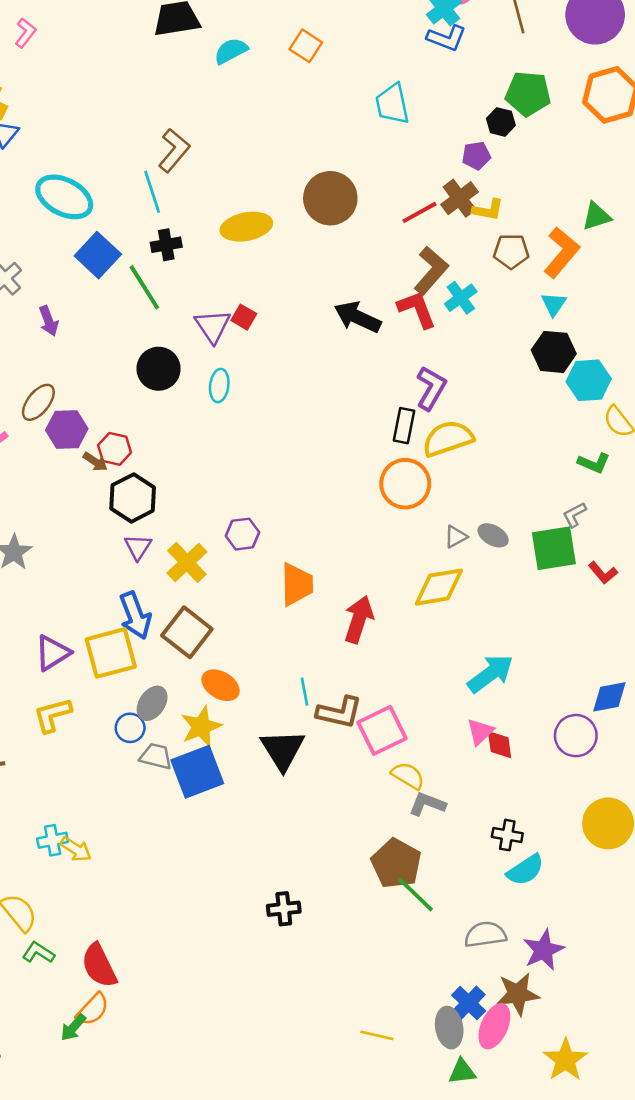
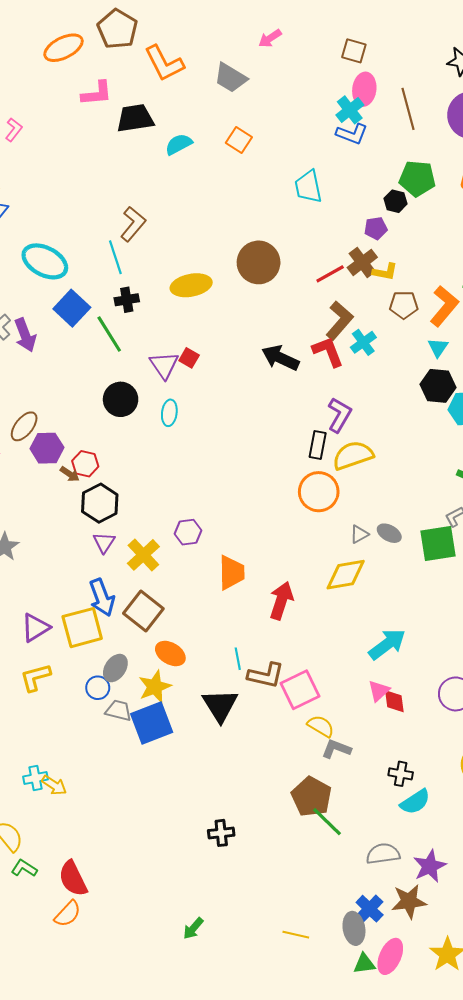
purple arrow: (49, 321) -> (25, 335), moved, size x1.4
pink ellipse: (494, 1026) -> (390, 956), moved
green arrow: (73, 1028) -> (193, 928), moved

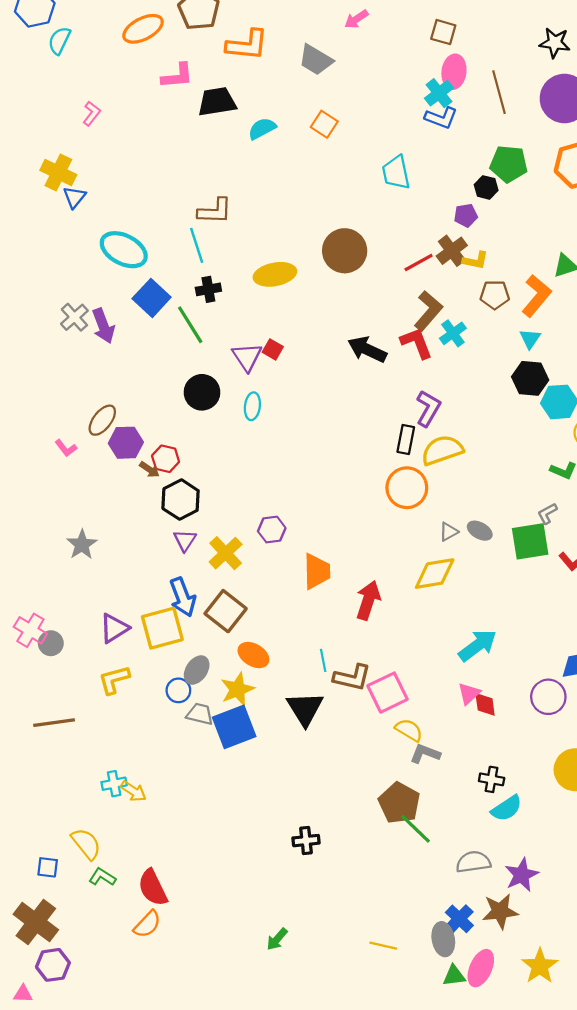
orange L-shape: (164, 63) -> (247, 45), turned -57
brown L-shape: (133, 224) -> (215, 211), turned 52

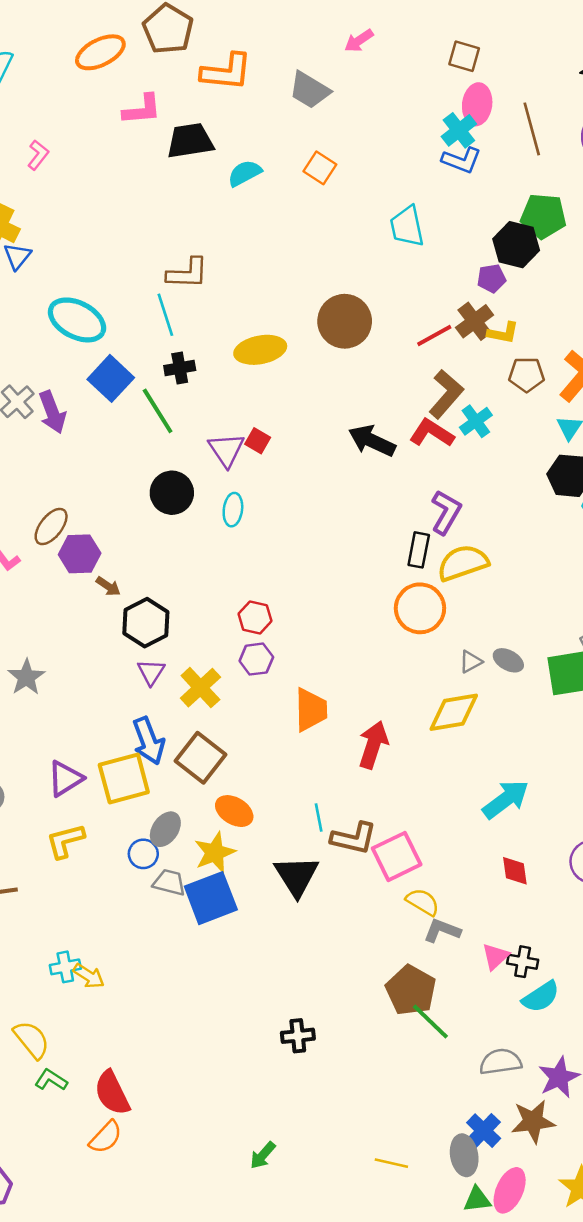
black hexagon: (486, 187) -> (516, 245), size x1.6
red L-shape: (416, 343) -> (432, 433), turned -36
red hexagon: (166, 459) -> (255, 617), moved
pink triangle: (469, 694) -> (495, 957), moved

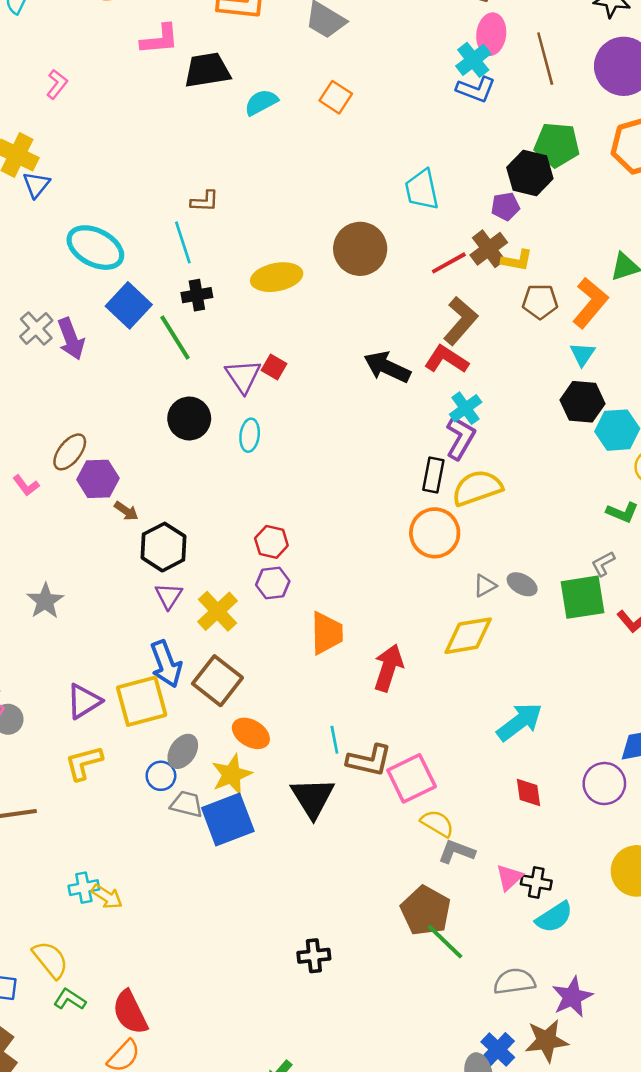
cyan trapezoid: (407, 226) -> (422, 190), moved
brown L-shape: (187, 273) -> (205, 201), size x0.7
cyan cross: (476, 421) -> (466, 408), moved

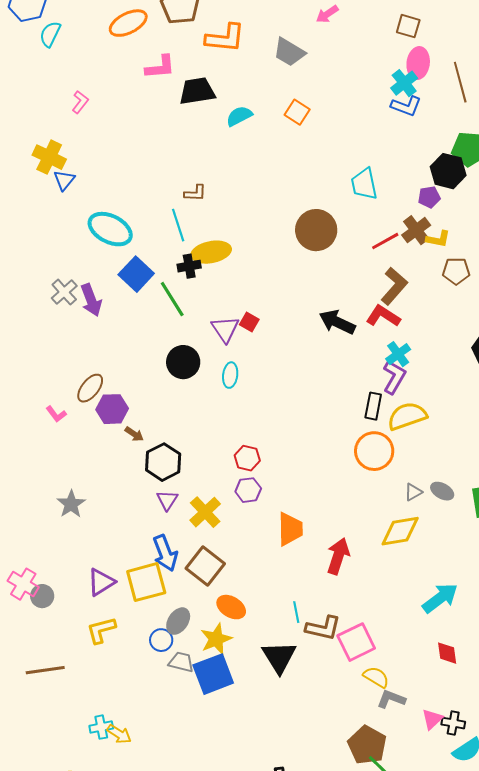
yellow ellipse: (277, 277) -> (211, 252), moved

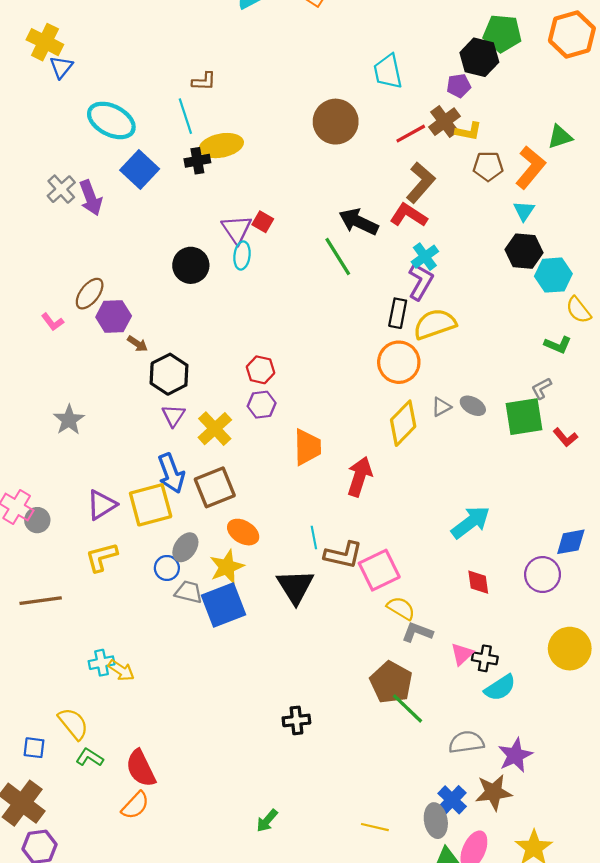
green line: (172, 299) -> (338, 257), moved
cyan ellipse: (230, 375) -> (242, 255), moved
yellow diamond: (400, 531) -> (403, 423), moved, turned -36
brown square: (205, 566) -> (215, 487), turned 30

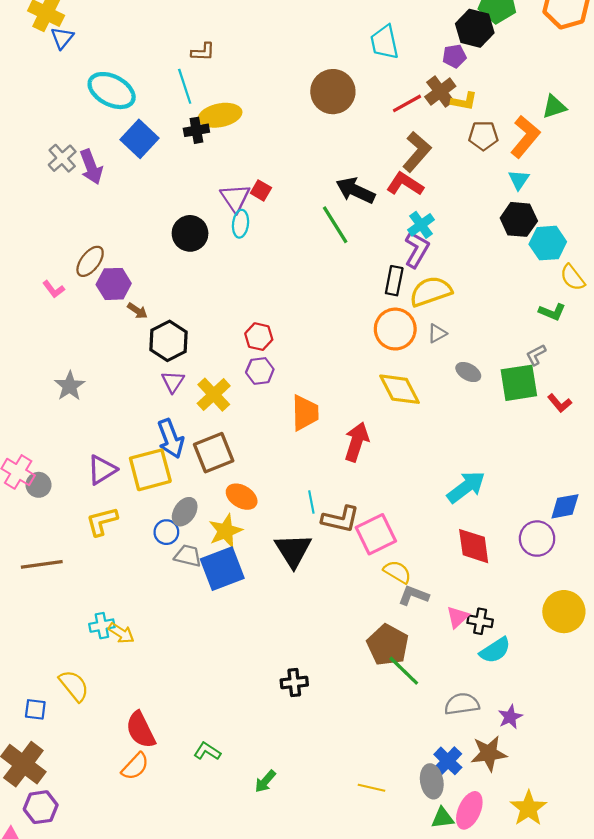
gray triangle: (441, 407) -> (437, 333), moved
yellow diamond: (403, 423) -> (400, 389), turned -72
red diamond: (478, 582) -> (474, 546), size x1.5
purple star: (515, 755) -> (510, 717), size x0.7
green L-shape: (90, 757) -> (207, 751), moved

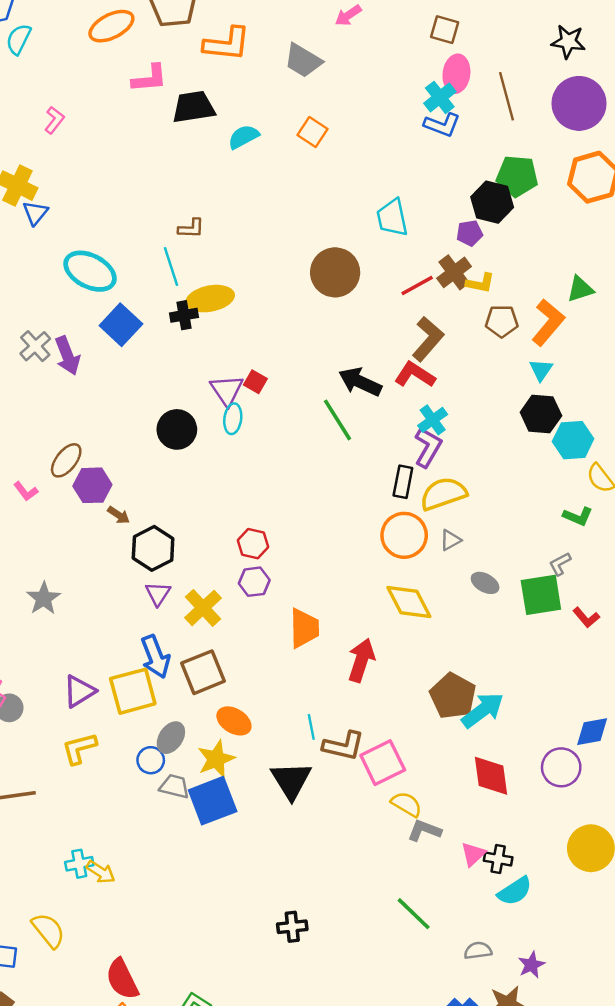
brown pentagon: (388, 645) -> (453, 696), moved
gray semicircle: (462, 704) -> (478, 951), size x0.7

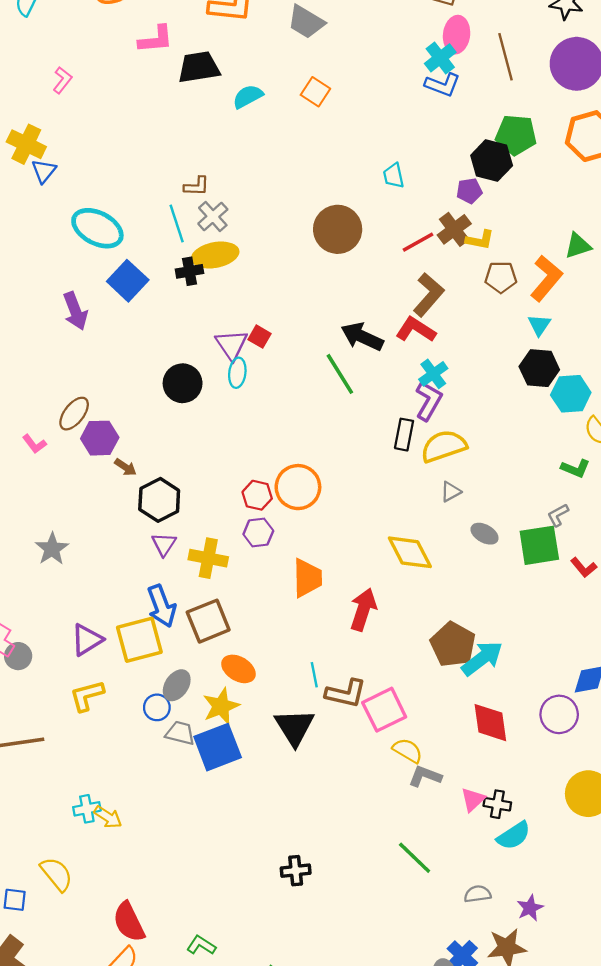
cyan trapezoid: (392, 218) -> (394, 176), size x0.7
gray cross: (35, 346) -> (213, 217), moved
orange circle: (404, 535) -> (298, 487), moved
yellow cross: (203, 608) -> (208, 558), turned -36

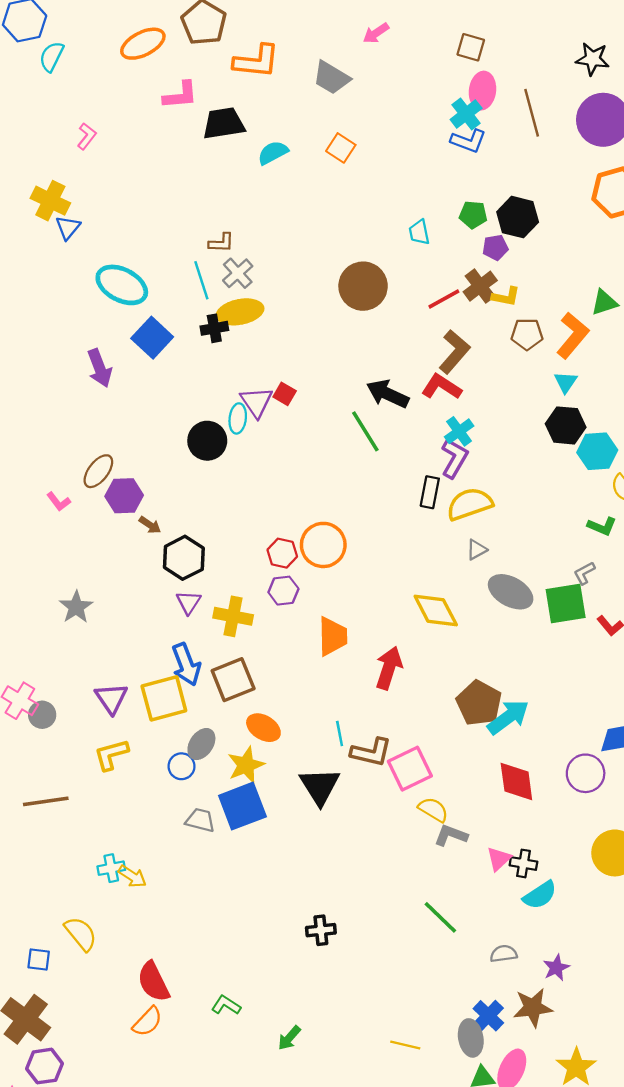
green pentagon: (516, 135) -> (473, 215), moved, size x0.7
cyan ellipse: (237, 373) -> (238, 418), moved
gray ellipse: (485, 534) -> (511, 592), size x1.6
purple triangle: (87, 640) -> (111, 698), turned -32
gray trapezoid: (180, 733) -> (200, 820), moved

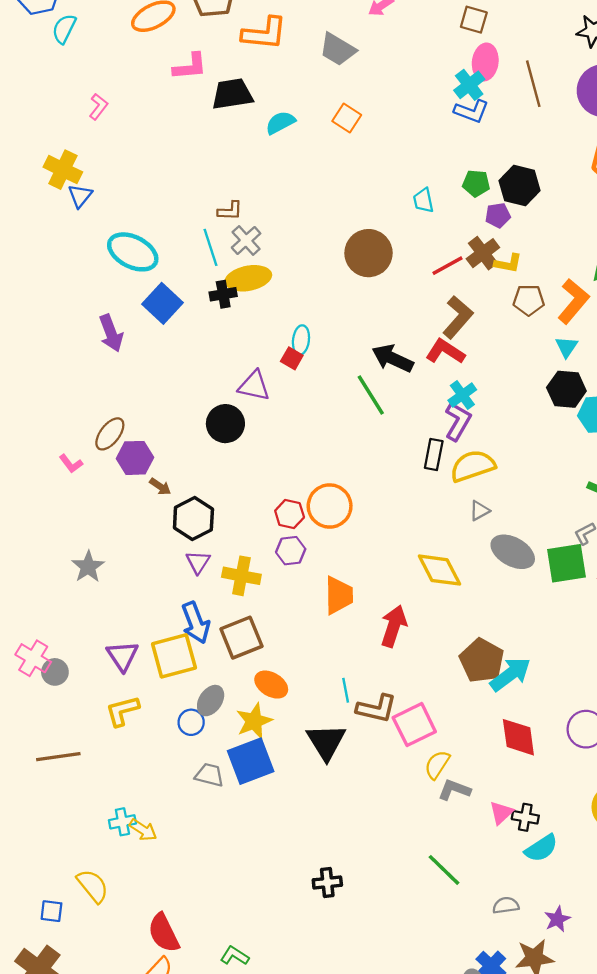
purple triangle: (256, 402) -> (254, 386), moved, turned -44
cyan ellipse: (238, 418) -> (301, 340), moved
black circle: (207, 441) -> (225, 424), moved
yellow semicircle: (433, 810) -> (437, 765), turned -88

